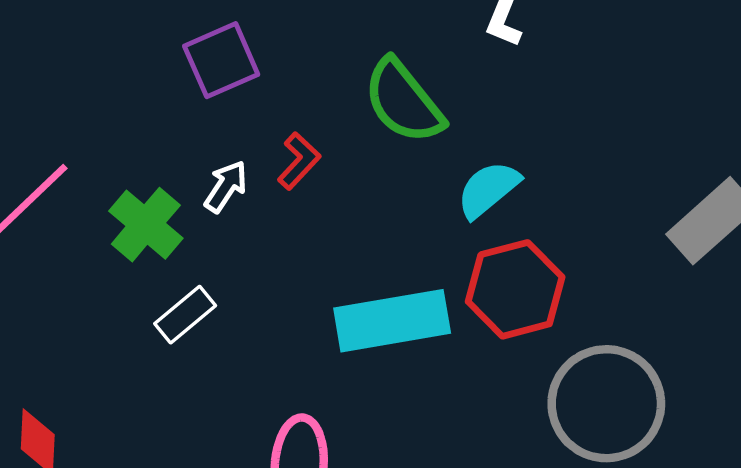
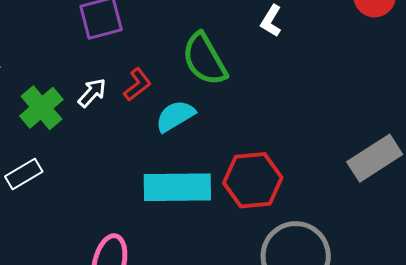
cyan semicircle: (488, 189) -> (175, 116), moved
white rectangle: (185, 315) -> (24, 174), moved

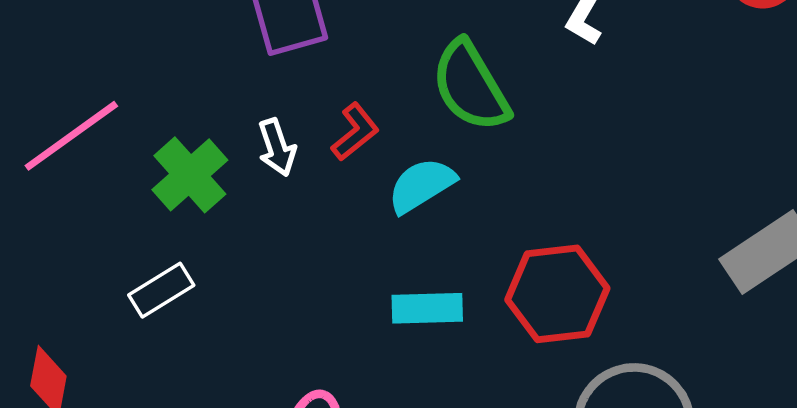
white arrow: (92, 93) -> (277, 147), turned 120
cyan rectangle: (177, 187) -> (427, 308), size x0.6

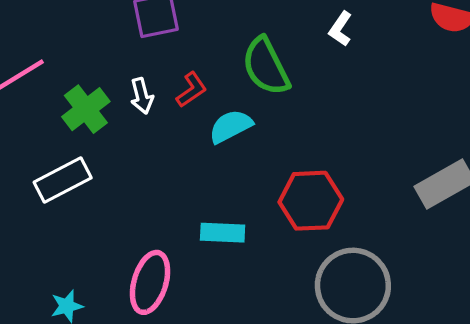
white rectangle: (161, 290) -> (63, 180), size x1.4
cyan rectangle: (427, 308) -> (223, 233), moved

